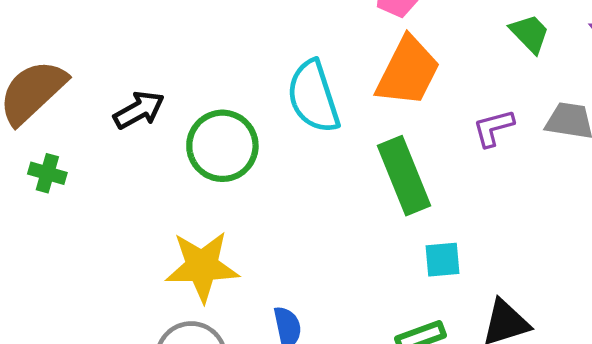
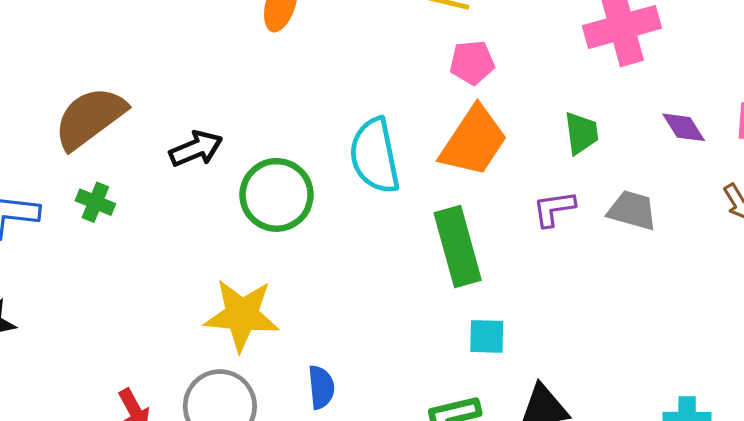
green trapezoid: (530, 33) -> (581, 133), moved, turned 30

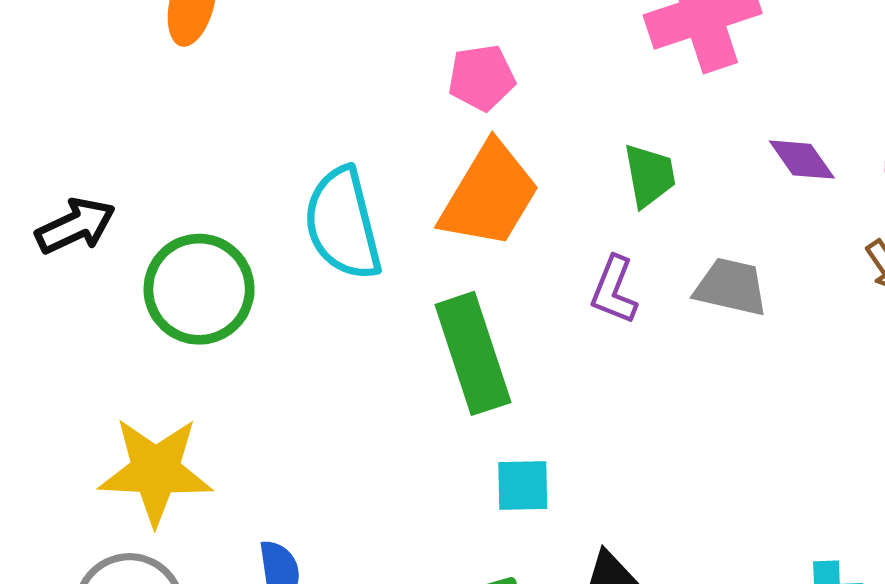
purple L-shape: (554, 209) -> (614, 290), turned -57

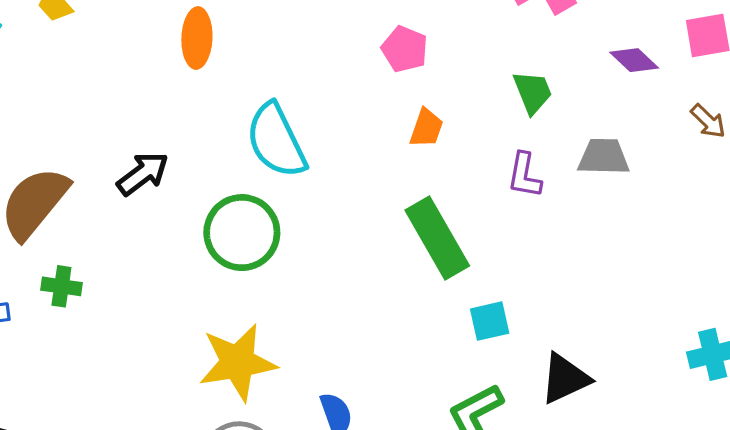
pink pentagon: (482, 78) -> (405, 49), turned -30
orange trapezoid: (489, 195) -> (426, 128), size x0.5
cyan semicircle: (343, 224) -> (276, 141), moved
black arrow: (76, 226) -> (143, 174), moved

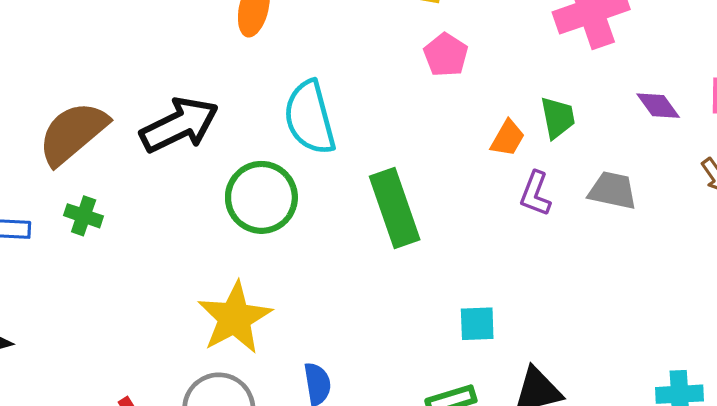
orange trapezoid: (426, 128) -> (508, 138), moved
black arrow: (143, 174) -> (179, 125), size x1.5
green rectangle: (437, 238) -> (395, 208), moved
yellow star: (238, 362) -> (235, 318), turned -30

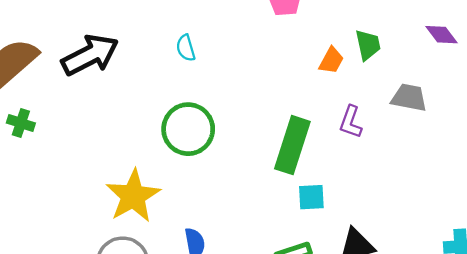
cyan semicircle: (310, 118) -> (186, 48), size x0.5
purple L-shape: (535, 194) -> (351, 122), moved
green circle: (261, 197) -> (188, 129), moved
green rectangle: (395, 208) -> (292, 145), moved, turned 38

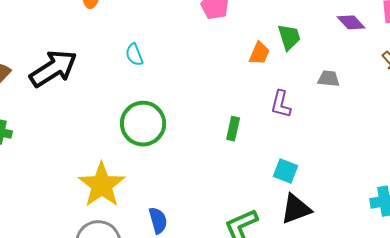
gray trapezoid: (409, 98) -> (329, 79), size x0.7
green rectangle: (292, 145) -> (233, 129), size x0.5
cyan square: (311, 197) -> (286, 171), moved, turned 30

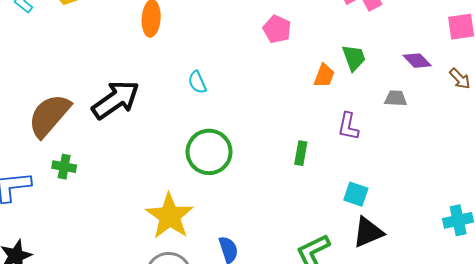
purple diamond: (351, 22) -> (417, 61), moved

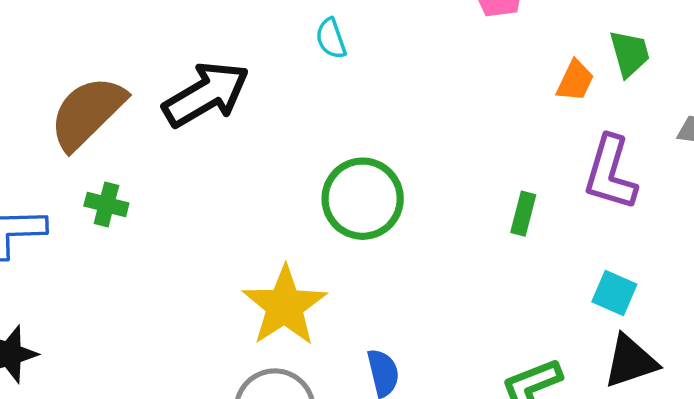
cyan semicircle: (197, 82) -> (331, 39), moved
purple L-shape: (348, 126) -> (610, 173), size x1.5

